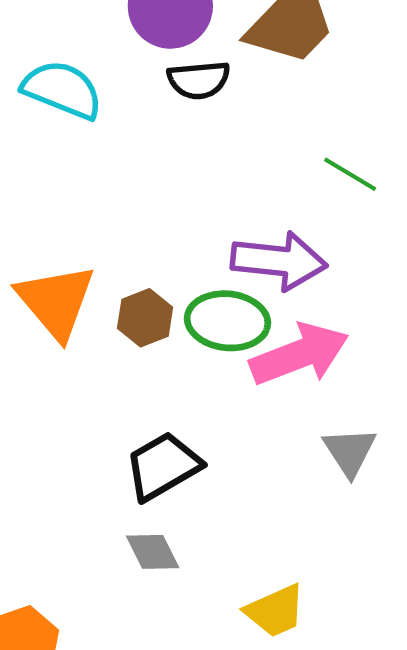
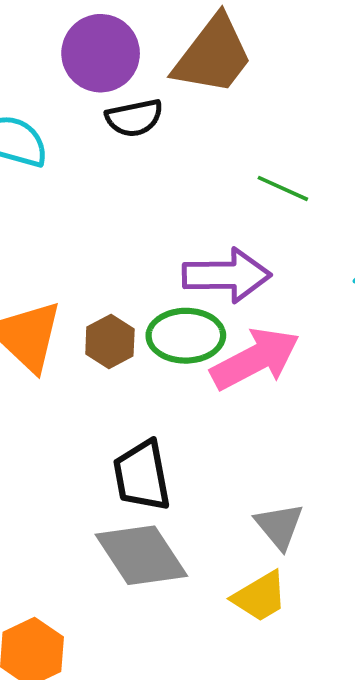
gray triangle: (350, 452) -> (279, 526), moved
black trapezoid: (163, 466) -> (142, 476), turned -64
gray diamond: (153, 552) -> (141, 555), size x1.8

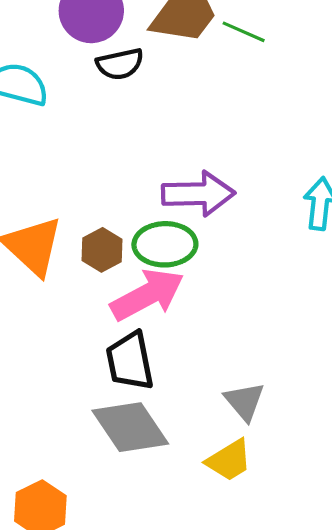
green line: (283, 188) -> (244, 32), moved
pink arrow: (255, 359) -> (147, 295), moved

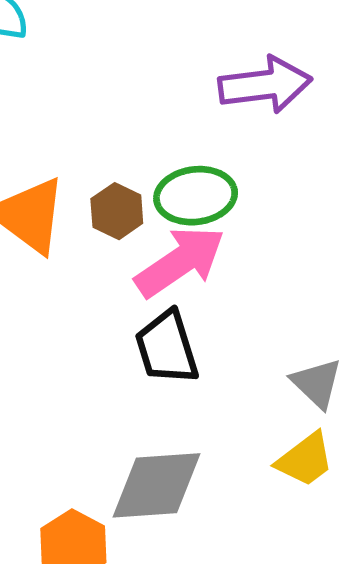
purple arrow: (198, 194) -> (265, 85), moved
gray diamond: (130, 427) -> (157, 485), moved, turned -54

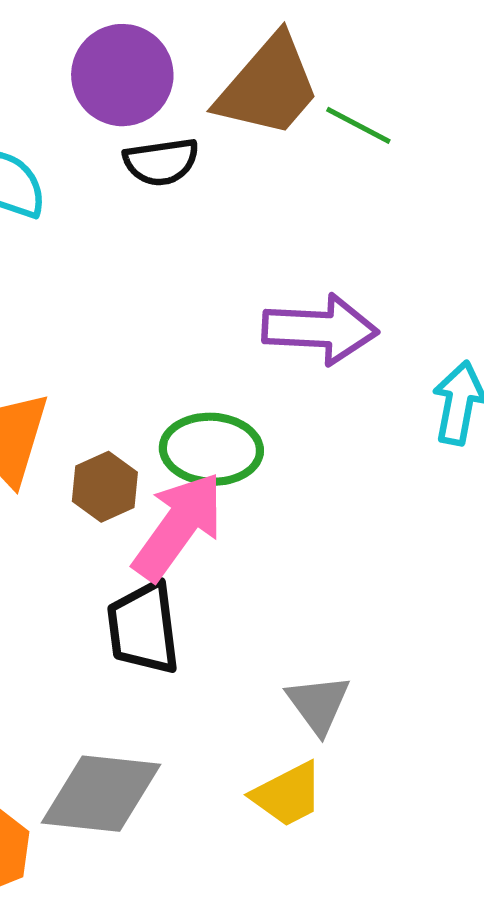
brown hexagon: (117, 211) -> (105, 487), moved
pink arrow: (180, 262) -> (178, 526), turned -30

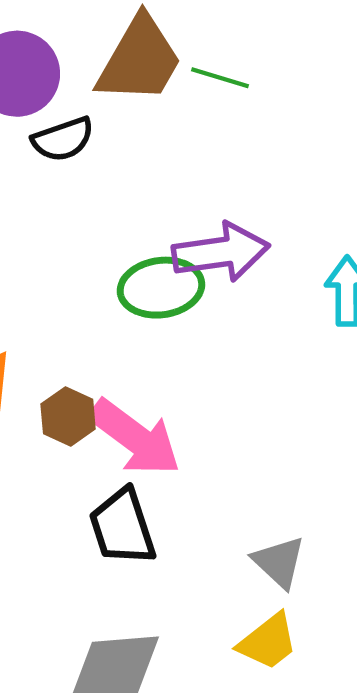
green ellipse: (211, 449) -> (161, 288), moved
pink arrow: (178, 526) -> (135, 438), turned 102

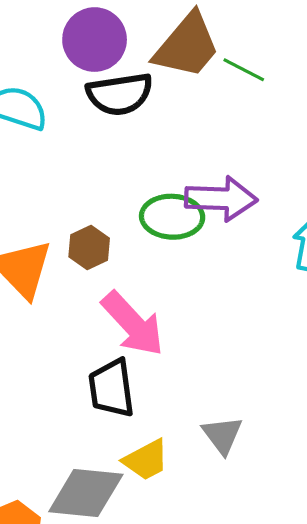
black semicircle: (63, 139) -> (120, 94), size x1.4
brown hexagon: (68, 417) -> (89, 247), moved
yellow trapezoid: (268, 642) -> (146, 460), moved

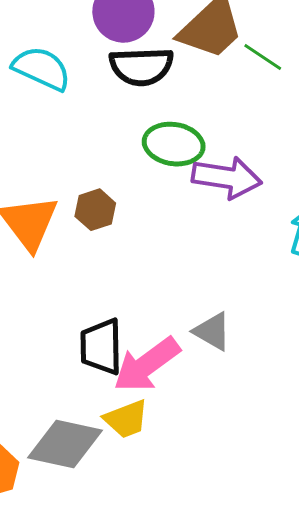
green ellipse: (172, 217) -> (174, 144), moved
pink arrow: (133, 324) -> (147, 365), moved, turned 90
gray triangle: (222, 435) -> (212, 331), moved, turned -30

